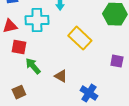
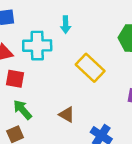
green arrow: (33, 66) -> (22, 110), moved

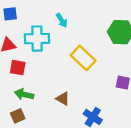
cyan arrow: (66, 25) -> (62, 20), turned -32
green arrow: (22, 110) -> (24, 94), turned -36

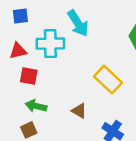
cyan arrow: (62, 20) -> (78, 23), size x1.6
yellow rectangle: (83, 58) -> (108, 80), moved

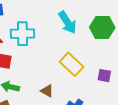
cyan arrow: (78, 23) -> (67, 22), moved

